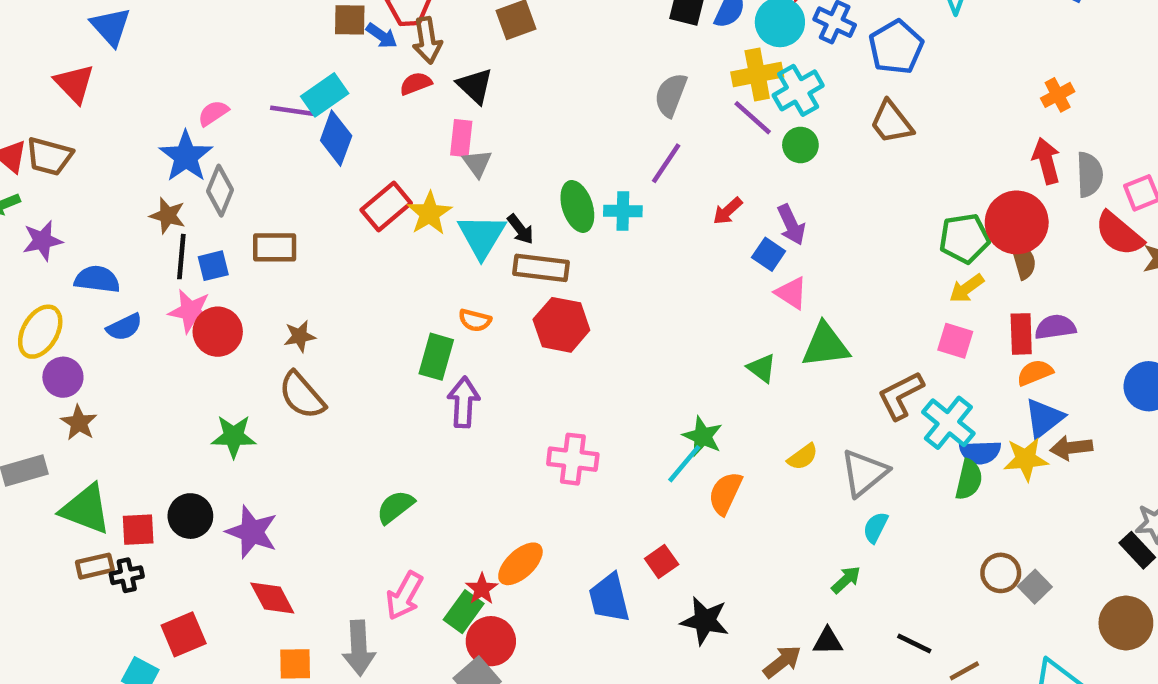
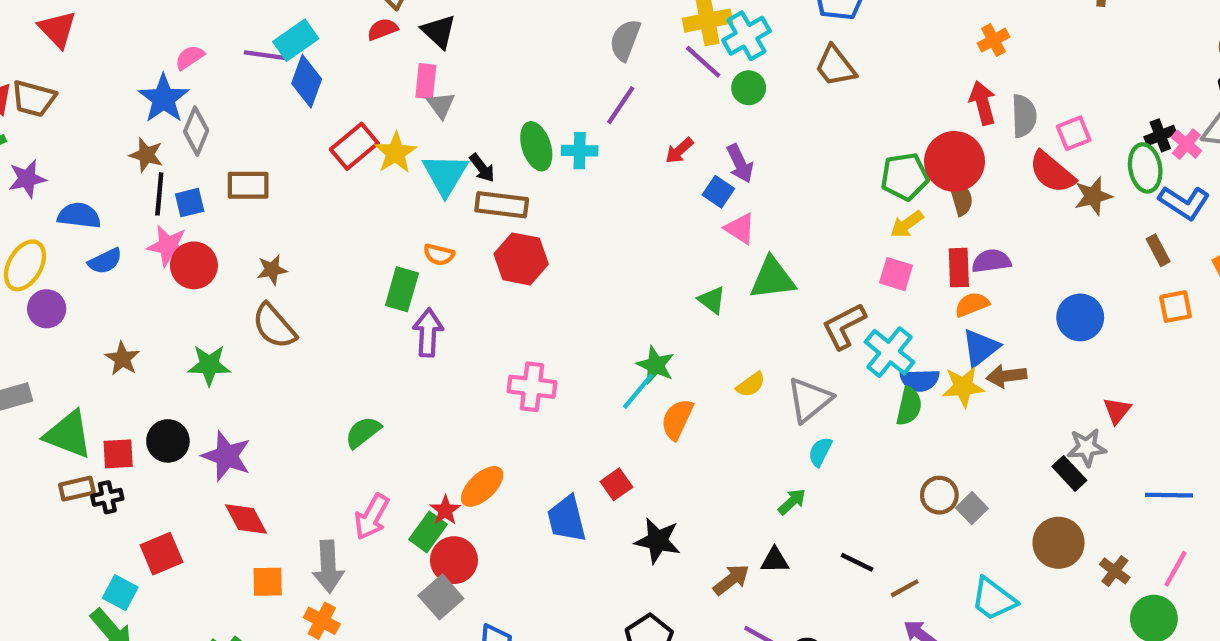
brown star: (79, 423) -> (122, 359), moved

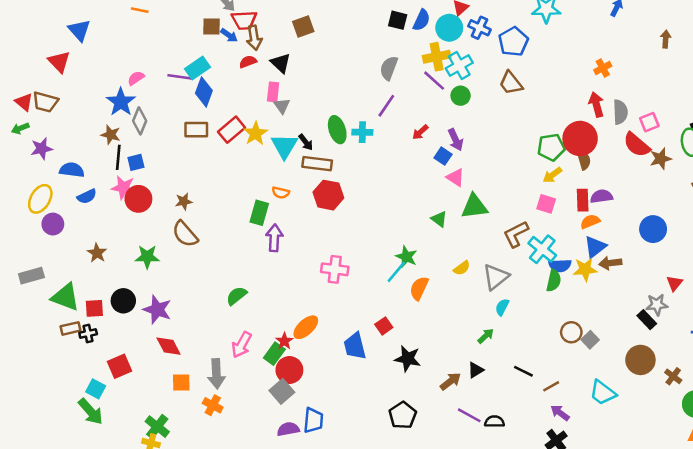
brown rectangle: (248, 185) -> (196, 130), moved
black triangle: (775, 560) -> (476, 370), turned -30

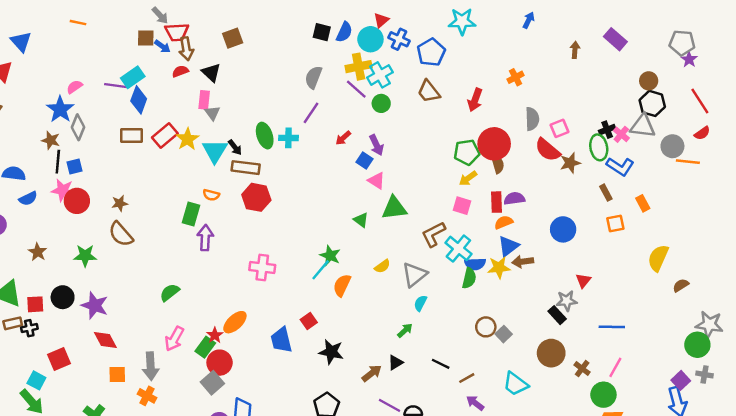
red arrow: (596, 104) -> (475, 100), moved, turned -145

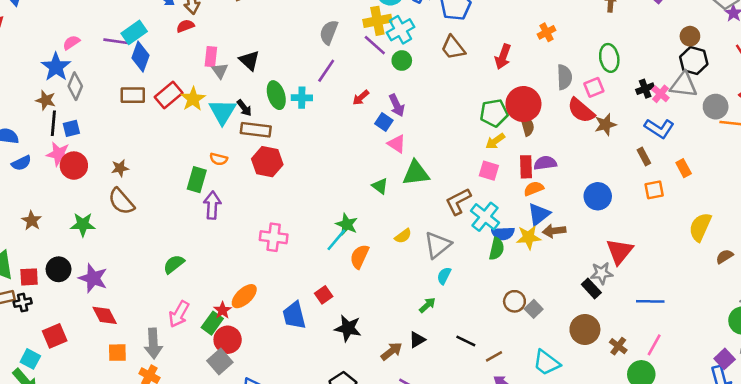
black triangle: (211, 73) -> (249, 61), moved
green ellipse: (599, 147) -> (609, 58), moved
red triangle: (583, 281) -> (620, 251), size x1.6

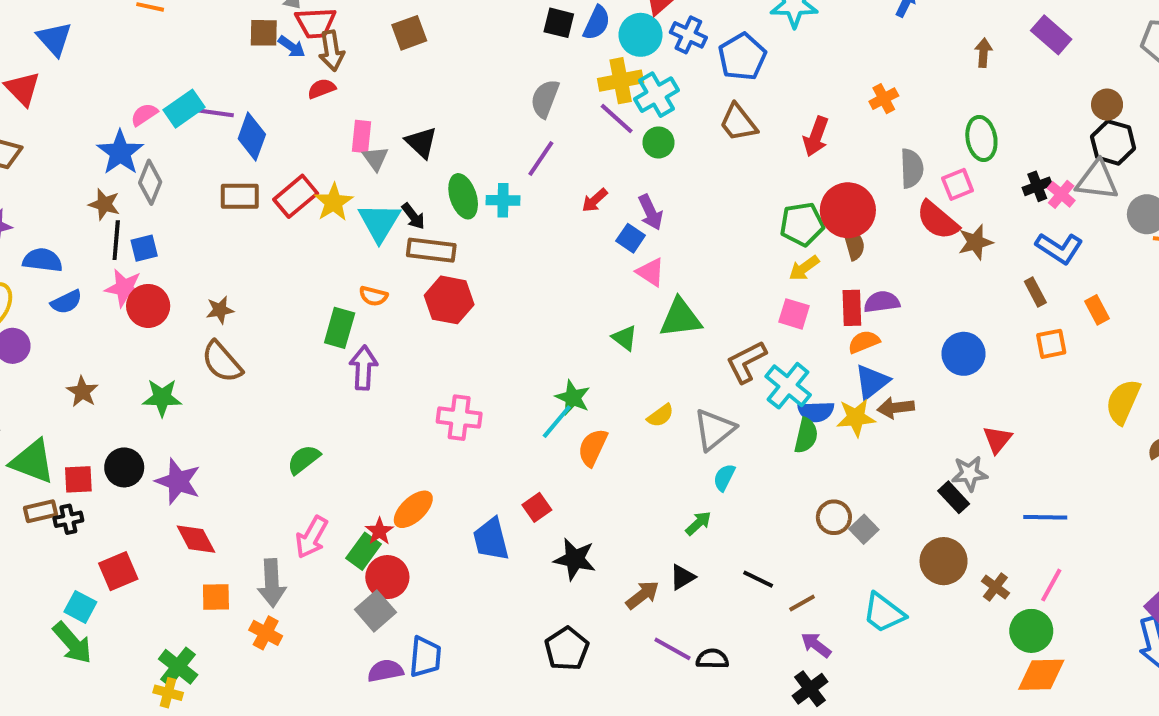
cyan rectangle: (134, 32) -> (184, 109), moved
red triangle: (620, 251) -> (997, 440), size x0.7

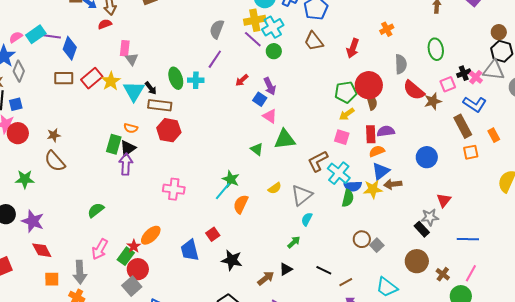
black triangle: (421, 142) -> (128, 148), moved, turned 42
pink square: (958, 184) -> (448, 84), moved
brown rectangle: (1035, 292) -> (463, 126), size x1.6

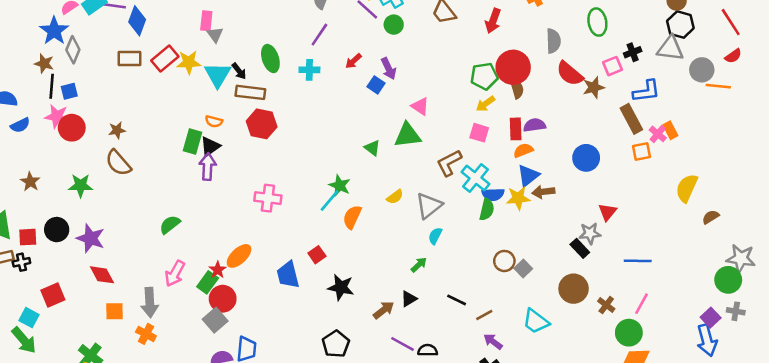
pink cross: (476, 77) -> (658, 134), moved
cyan cross: (196, 80) -> (309, 70), moved
yellow star: (111, 81) -> (189, 62), turned 30
blue L-shape: (475, 104) -> (646, 91), turned -40
pink triangle: (270, 116) -> (420, 106), moved

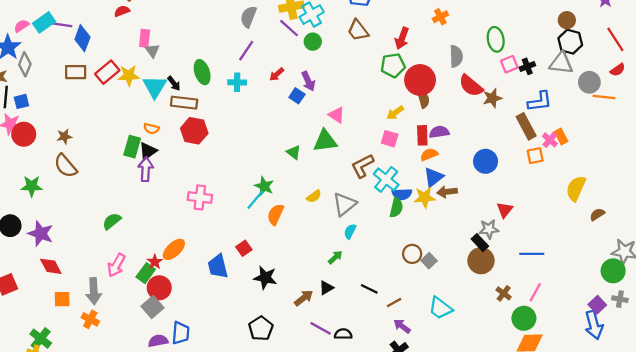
pink square: (613, 66) -> (509, 64), moved
green pentagon: (484, 76) -> (393, 65), moved
brown circle: (574, 289) -> (481, 261), moved

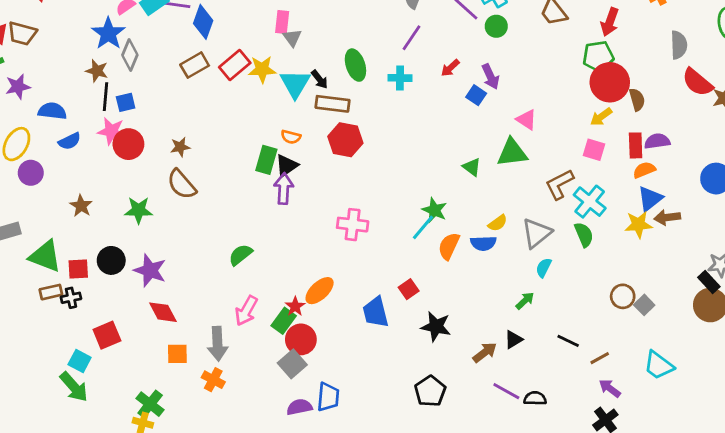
brown rectangle: (76, 72) -> (195, 65), turned -30
red circle: (420, 80) -> (610, 82), moved
blue semicircle: (402, 194) -> (483, 243), moved
green semicircle: (396, 208) -> (584, 235), moved, turned -36

